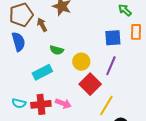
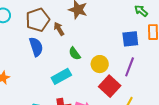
green semicircle: (57, 50) -> (75, 54), turned 40

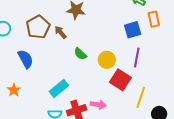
blue semicircle: (36, 47) -> (26, 59), moved
cyan rectangle: (61, 76) -> (59, 89), moved

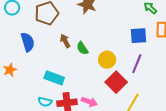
brown arrow: (61, 32) -> (65, 41), moved
cyan rectangle: (59, 89) -> (54, 78), turned 48

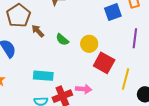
brown arrow: (65, 41) -> (38, 31), moved
purple line: (137, 64) -> (135, 38), moved

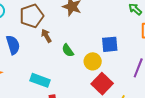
blue square: (113, 12) -> (110, 44), moved

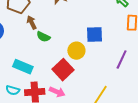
green semicircle: (68, 50) -> (43, 37), moved, turned -32
red square: (102, 84) -> (63, 70), moved

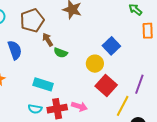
blue square: (95, 34) -> (111, 46), turned -36
purple line: (122, 59) -> (139, 84), moved
red square: (63, 70) -> (106, 86), moved

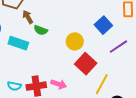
blue square: (111, 46) -> (103, 25), moved
cyan rectangle: (43, 84) -> (18, 43), moved
purple line: (139, 84) -> (118, 47), moved, turned 36

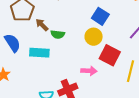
blue square: (103, 25) -> (100, 16), moved
pink arrow: (59, 84) -> (89, 71), moved

